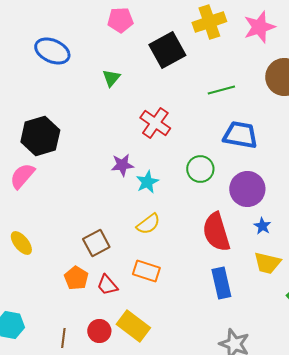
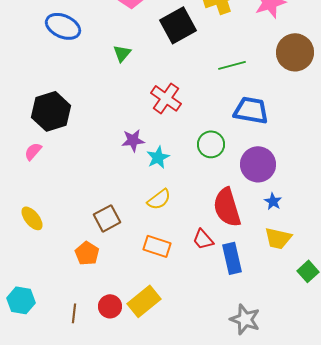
pink semicircle: (22, 176) -> (33, 151), size x0.7
red trapezoid: (107, 285) -> (203, 239), moved
yellow rectangle: (133, 326) -> (144, 301), turned -76

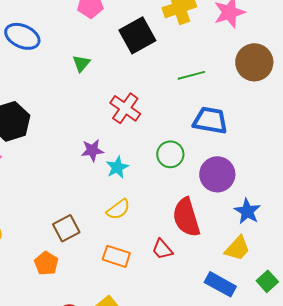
blue star: (273, 201) -> (247, 211), moved, size x1.5
yellow trapezoid: (278, 238) -> (237, 248), turned -60
blue rectangle: (232, 258) -> (220, 284), moved, turned -48

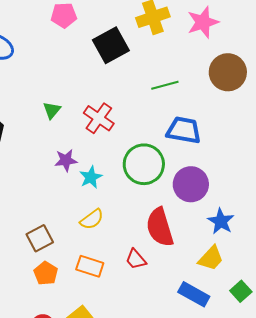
green triangle: (81, 63) -> (52, 110), moved
green circle: (170, 154) -> (144, 164), size x1.5
orange pentagon: (46, 263) -> (46, 273), moved

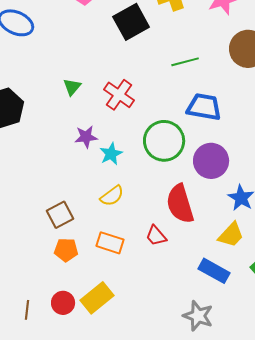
orange pentagon: (46, 273) -> (66, 250), turned -30

